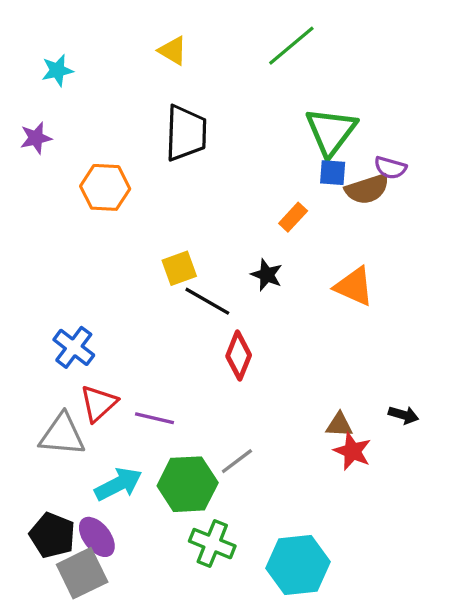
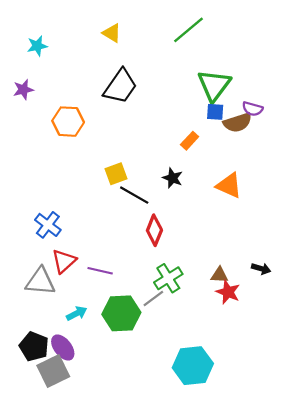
black trapezoid: (186, 133) -> (120, 86), turned 33
cyan arrow: (118, 484) -> (77, 313), size x0.7
green cross: (212, 544) -> (168, 278), moved, turned 36

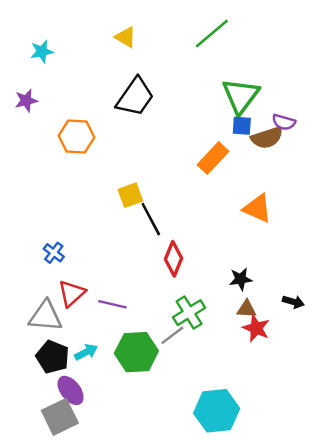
orange rectangle: (190, 141) -> (213, 158), size x1.5
black star: (173, 178) -> (241, 279), moved, turned -30
black line: (134, 195) -> (151, 219), turned 32
blue cross: (48, 225) -> (54, 253), size x0.7
black pentagon: (34, 346) -> (53, 357), moved

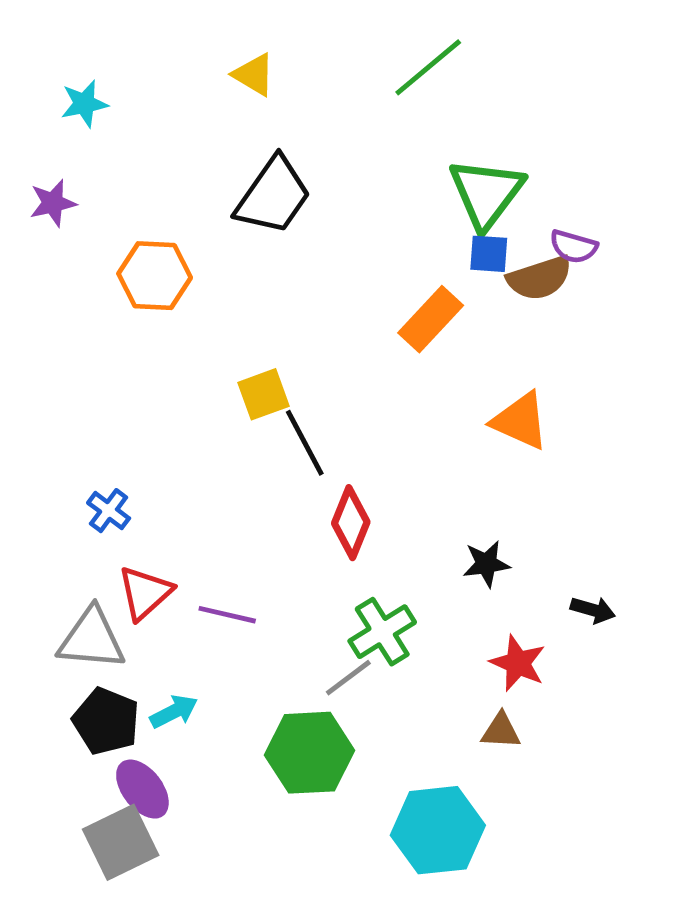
brown triangle: (247, 309) -> (501, 731), moved
green hexagon: (136, 352) -> (310, 753), moved

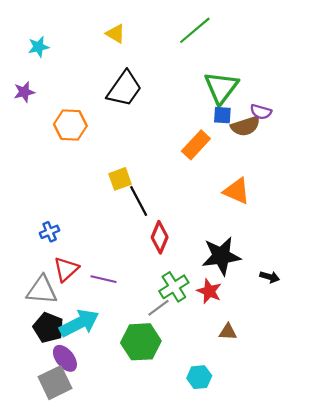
blue cross: (109, 511) -> (50, 232), turned 30
black star: (486, 564) -> (221, 256), size x1.8
red star: (518, 663) -> (209, 291), moved
cyan arrow: (174, 712) -> (79, 323), size x1.8
cyan hexagon: (438, 830) -> (199, 377), size x0.6

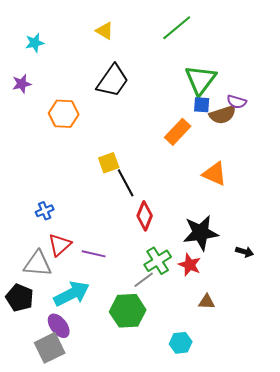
black pentagon: (48, 328) -> (20, 298), moved

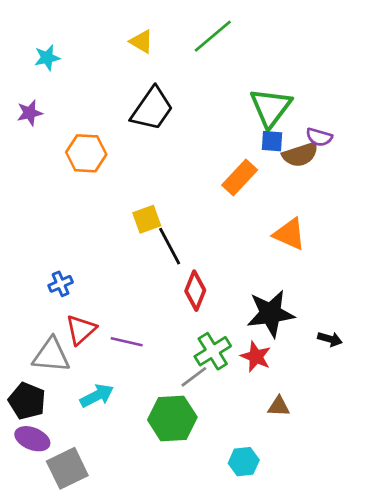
green line: (177, 28) -> (213, 36), moved
cyan arrow: (72, 294) -> (97, 396), size x0.7
purple ellipse: (59, 326) -> (32, 439), moved, turned -30

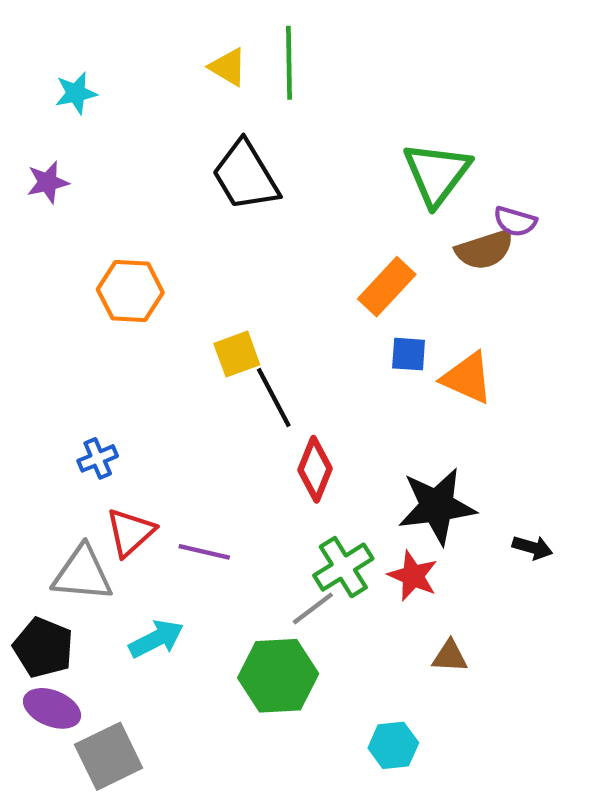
green line: (213, 36) -> (289, 63), moved, turned -51
black trapezoid: (152, 109) -> (245, 176), turned 114
blue square: (272, 141) -> (409, 354), moved
orange hexagon: (86, 153) -> (130, 291), moved

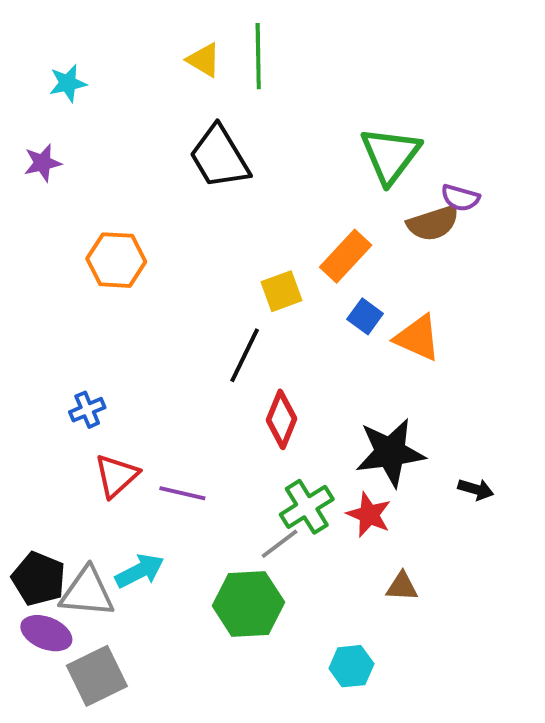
yellow square: (237, 354) -> (281, 291), moved
blue square: (409, 354) -> (365, 316), turned 32
black line: (274, 398) -> (245, 355), turned 54
gray triangle: (82, 574) -> (87, 592), moved

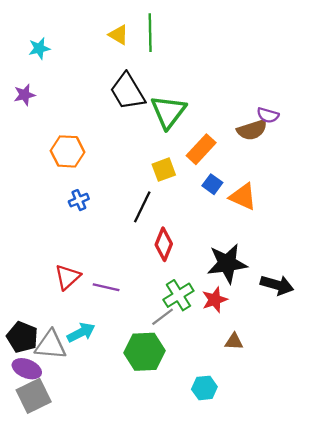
green triangle: (390, 155) -> (168, 112), moved
blue cross: (87, 410) -> (79, 200), moved
black arrow: (476, 489) -> (277, 285), size x1.6
red star: (369, 515) -> (215, 300), turned 30
gray square: (97, 676) -> (34, 396), moved

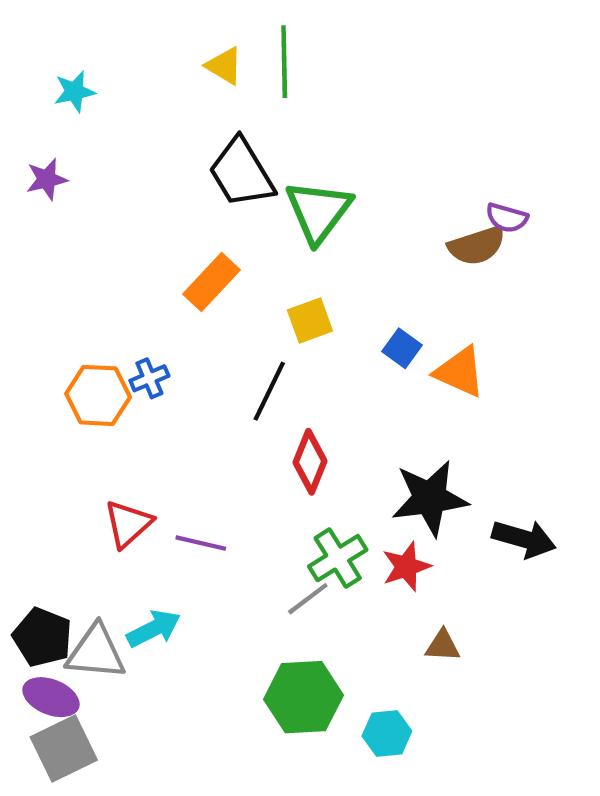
orange rectangle: (201, 149) -> (211, 282), moved
orange hexagon: (68, 151) -> (98, 395), moved
green hexagon: (144, 352) -> (303, 697), moved

